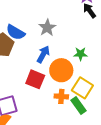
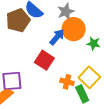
orange circle: (61, 70) -> (74, 29), moved

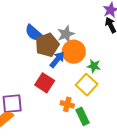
brown pentagon: (18, 20) -> (47, 45), moved
yellow square: (89, 77) -> (87, 85), moved

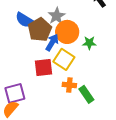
red square: (45, 83) -> (44, 67), turned -30
yellow square: (87, 85) -> (64, 59), moved

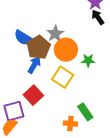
blue arrow: (52, 42) -> (34, 65), moved
red square: (44, 67) -> (33, 95), moved, turned -36
orange cross: (69, 85) -> (70, 124), moved

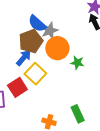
blue semicircle: (23, 38) -> (37, 24), moved
yellow square: (63, 77) -> (35, 74), moved
green rectangle: (85, 112) -> (78, 114), moved

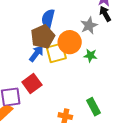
blue semicircle: (37, 24) -> (48, 19), turned 66
gray star: (50, 31) -> (89, 25), moved
yellow square: (35, 74) -> (56, 53), moved, turned 35

